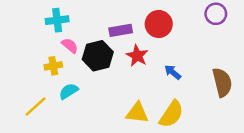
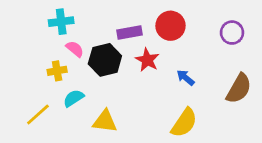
purple circle: (216, 14) -> (232, 33), moved
brown semicircle: (222, 82) -> (239, 89), turned 44
yellow triangle: (137, 113) -> (105, 121), moved

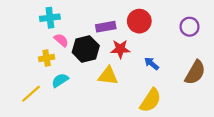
red star: (147, 60) -> (120, 49), turned -30
yellow triangle: (105, 121) -> (108, 76), moved

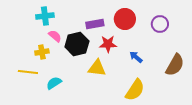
purple circle: (190, 27) -> (160, 24), moved
cyan semicircle: (60, 80) -> (54, 83), moved
yellow line: (31, 94) -> (28, 72), moved, turned 48

